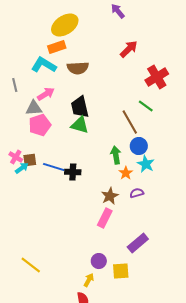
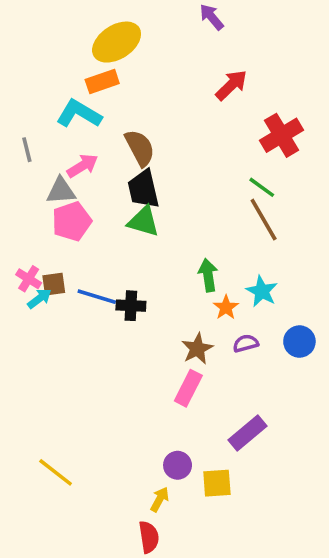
brown semicircle: (78, 68) -> (140, 148), moved, turned -115
brown line: (130, 122) -> (264, 220), moved
blue circle: (139, 146) -> (299, 342), moved

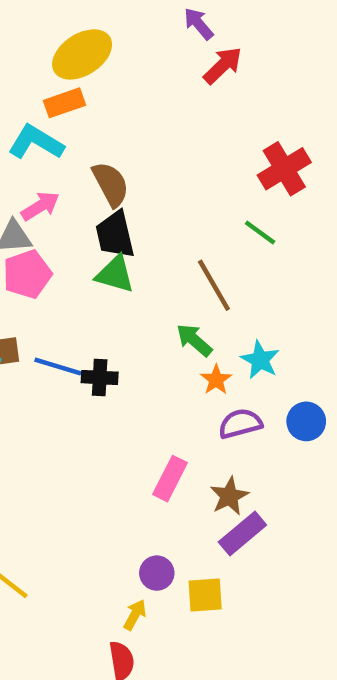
red arrow: (231, 85) -> (223, 65), moved
brown line: (264, 220) -> (214, 285), moved
green arrow: (208, 275) -> (194, 340), turned -40
purple semicircle: (246, 343) -> (240, 424), size x1.4
brown star: (197, 349) -> (229, 496), moved

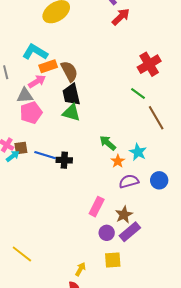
orange rectangle: (65, 103) -> (48, 66), moved
brown line: (214, 285) -> (156, 118), moved
purple circle: (157, 573) -> (107, 233), moved

